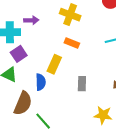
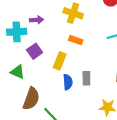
purple square: (19, 54) -> (35, 51), moved
blue semicircle: (41, 82) -> (68, 82), moved

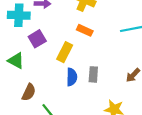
brown semicircle: (31, 99) -> (29, 92), size x0.7

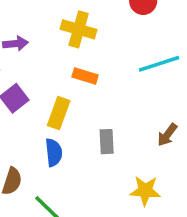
blue semicircle: (72, 77) -> (54, 152), moved

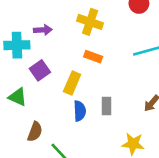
blue semicircle: (54, 152) -> (80, 111), moved

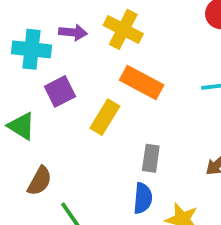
yellow cross: (90, 22) -> (123, 29), moved
orange rectangle: (93, 57) -> (142, 83), size x1.5
blue semicircle: (80, 111) -> (143, 198), moved

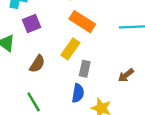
yellow rectangle: (105, 117) -> (70, 49), moved
brown semicircle: (40, 181) -> (37, 64), moved

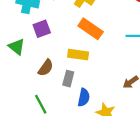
yellow rectangle: (70, 49) -> (78, 55), turned 60
gray rectangle: (85, 69) -> (68, 79), moved

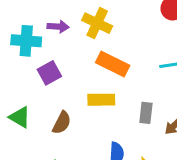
green triangle: (17, 47) -> (20, 117), moved
gray rectangle: (68, 79) -> (146, 113), moved

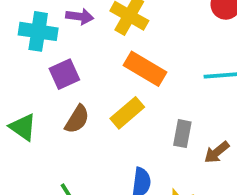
yellow rectangle: (101, 100) -> (127, 113), turned -44
brown semicircle: (62, 123) -> (77, 119), moved

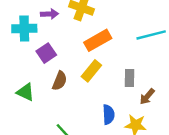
orange rectangle: (145, 69) -> (98, 40), turned -50
brown arrow: (217, 152) -> (147, 97), moved

